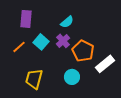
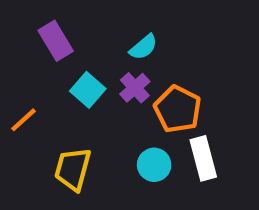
purple rectangle: (26, 19) -> (56, 41), turned -36
orange line: (19, 47) -> (24, 120), moved
white rectangle: (105, 64) -> (203, 158), moved, turned -66

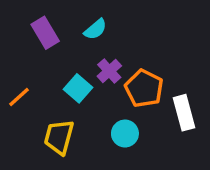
cyan semicircle: (143, 47) -> (95, 29), moved
cyan square: (88, 90) -> (78, 88), moved
white rectangle: (203, 158) -> (184, 113), moved

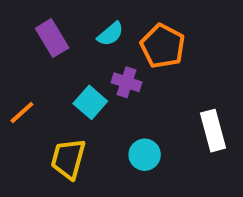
purple cross: (109, 71) -> (127, 82), turned -30
orange pentagon: (144, 88) -> (163, 46), moved

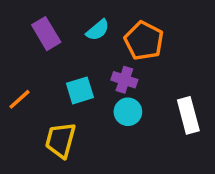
purple cross: (127, 82) -> (124, 80), moved
cyan square: (90, 102) -> (80, 90), turned 32
cyan circle: (145, 155) -> (128, 112), moved

